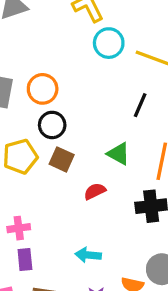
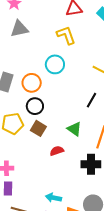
cyan circle: (109, 43) -> (55, 64), moved
cyan arrow: (88, 255) -> (53, 198), moved

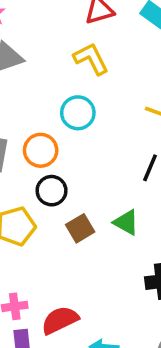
brown square: (38, 128) -> (80, 228), moved, turned 35
red semicircle: (57, 151) -> (60, 320), moved, size x1.5

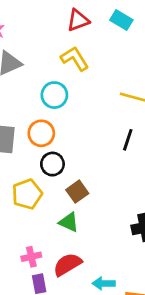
cyan circle: (78, 113) -> (54, 95), moved
green triangle: (126, 222) -> (69, 222), moved

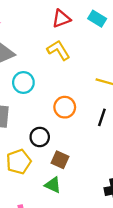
cyan circle: (54, 95) -> (23, 83), moved
orange circle: (41, 133) -> (65, 107), moved
brown square: (77, 192) -> (60, 160), turned -30

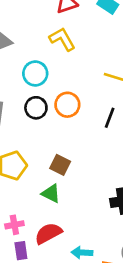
cyan circle: (23, 83) -> (35, 73), moved
black circle: (40, 137) -> (36, 108), moved

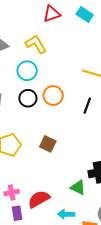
yellow L-shape: (62, 39) -> (36, 44), moved
green triangle: (51, 193) -> (78, 187), moved

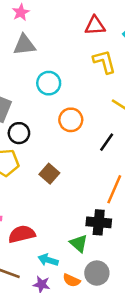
yellow L-shape: (36, 44) -> (104, 62), moved
black circle: (28, 98) -> (19, 133), moved
green triangle: (78, 187) -> (79, 243), moved

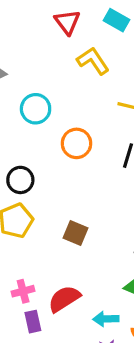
red triangle: (95, 26) -> (67, 22), turned -45
brown square: (49, 174) -> (76, 233), moved

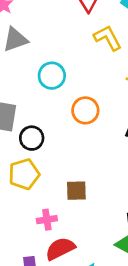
brown square: (76, 233) -> (76, 191), turned -30
pink cross: (23, 291) -> (47, 220), moved

